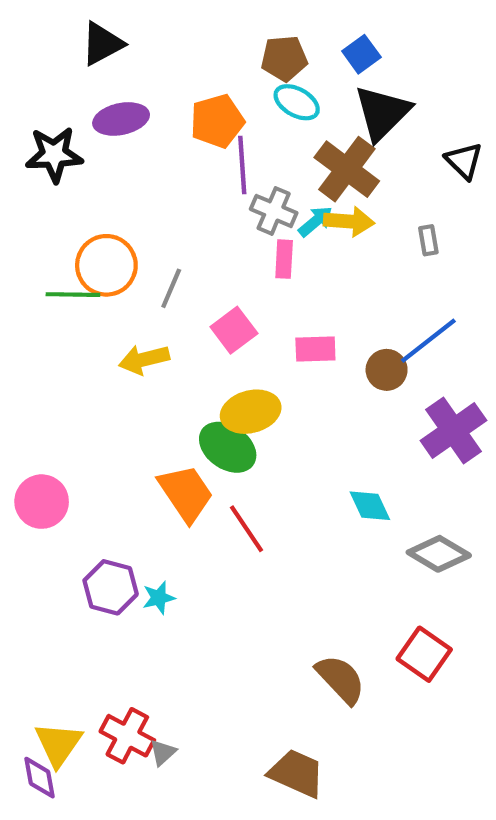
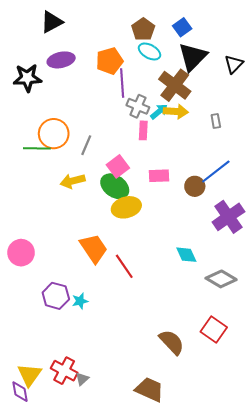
brown pentagon: (284, 58) -> (143, 29), turned -30
black triangle: (464, 161) -> (234, 64), moved, turned 30
green ellipse: (228, 447) -> (115, 186), moved

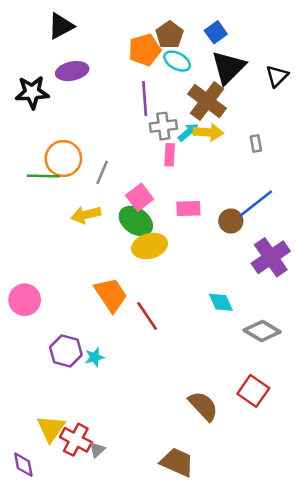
orange pentagon: (109, 61) -> (145, 50), moved
gray cross: (138, 106) -> (163, 126), turned -30
yellow triangle: (29, 375) -> (51, 428), moved

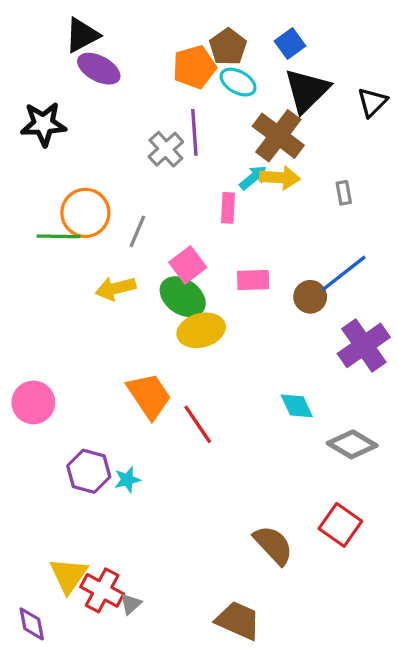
purple ellipse: (72, 71) -> (99, 69), moved, turned 40
gray cross: (163, 126) -> (166, 149), moved, turned -35

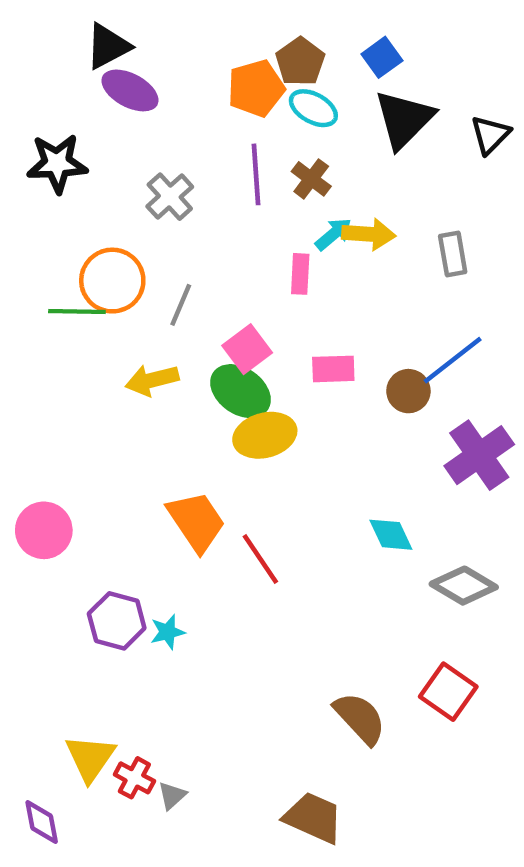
brown cross: (278, 136) -> (311, 179), moved, size x0.6
gray cross: (166, 149) -> (170, 197), moved
gray rectangle: (344, 193) -> (453, 254), size x1.4
red cross: (102, 590) -> (134, 778), size x0.7

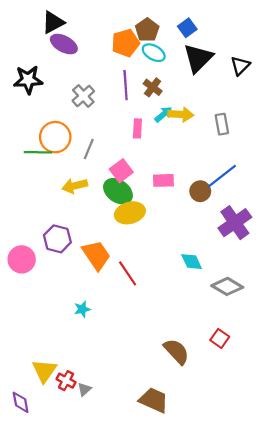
pink rectangle: (300, 274) -> (137, 128), moved
purple hexagon: (117, 621) -> (57, 239), moved
red square: (448, 692) -> (220, 338), size x0.7

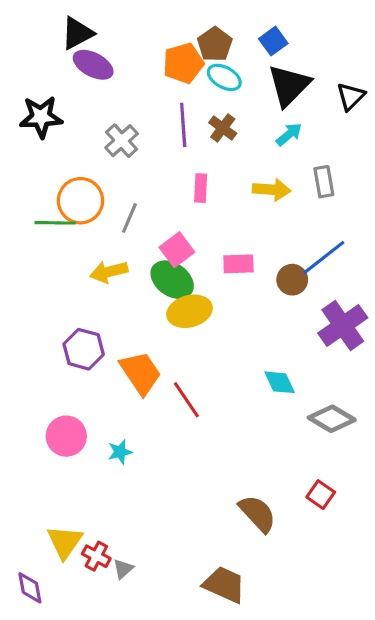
cyan arrow: (163, 114) -> (289, 134), moved
yellow arrow: (181, 114) -> (272, 190), moved
pink circle: (22, 259) -> (66, 436), moved

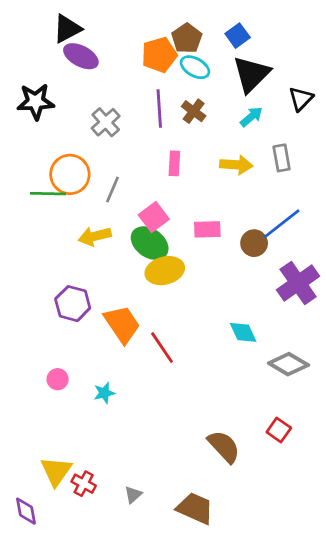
black triangle: (351, 96) -> (301, 99), moved
pink circle: (66, 436) -> (58, 379), size x0.6
gray triangle: (123, 569) -> (133, 495), moved

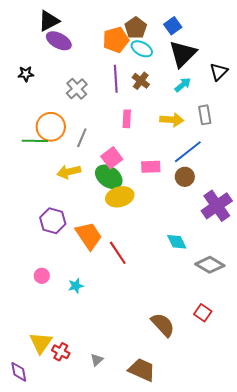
black star: (36, 102) -> (26, 74), size x0.6
blue line: (282, 224) -> (188, 152), moved

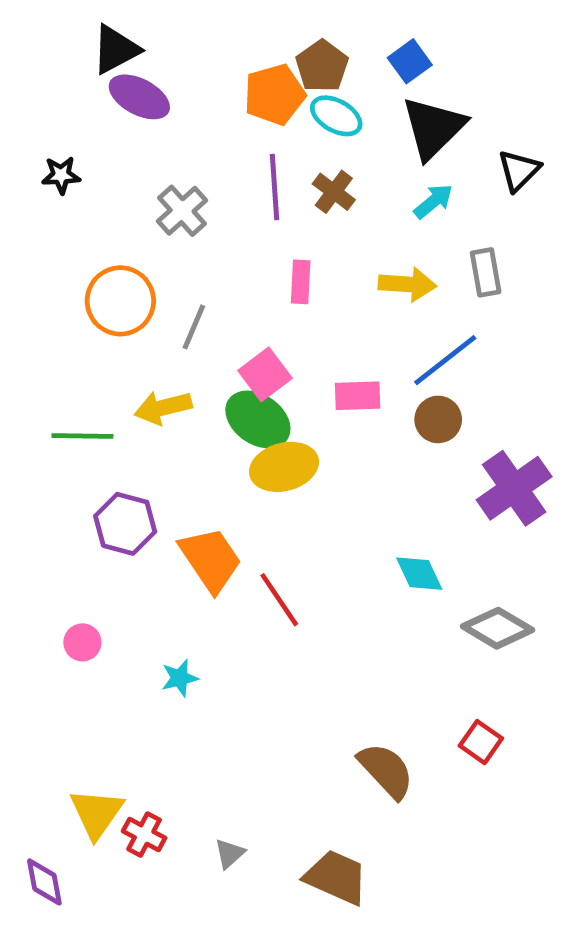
green line: (35, 141) -> (82, 436), moved
pink circle: (42, 276) -> (82, 642), moved

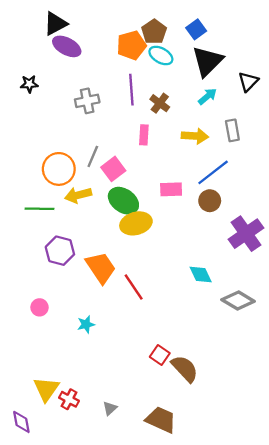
brown cross: (334, 192) -> (160, 103), moved
gray cross: (182, 211) -> (87, 101), turned 30
orange circle: (120, 301) -> (59, 169), moved
pink square: (265, 374) -> (113, 169), moved
red square: (481, 742) -> (160, 355), moved

